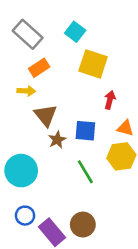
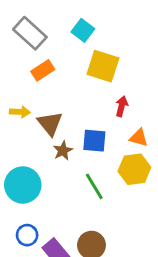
yellow arrow: (26, 91) -> (20, 112), moved

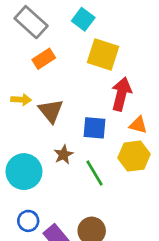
red arrow: (122, 106) -> (121, 94), size x1.6
brown star: (63, 151) -> (63, 155), moved

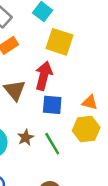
red arrow: (121, 94) -> (44, 76), moved
brown star: (63, 155) -> (26, 138), moved

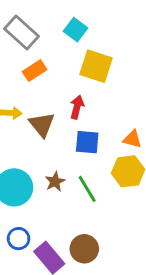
red arrow: (44, 76) -> (77, 107), size x0.7

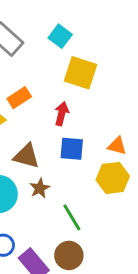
orange rectangle: (35, 71) -> (19, 98), moved
brown triangle: (42, 125) -> (26, 156), moved, turned -36
green line: (87, 189) -> (72, 217), moved

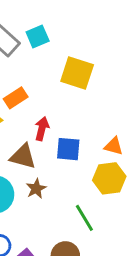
cyan square: (60, 36) -> (38, 36), moved, turned 30
red arrow: (62, 114) -> (42, 129), moved
green line: (72, 217) -> (84, 218), moved

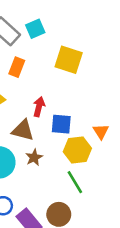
orange rectangle: (16, 98) -> (17, 67), moved, turned -36
orange triangle: (114, 146) -> (101, 131), moved, turned 42
yellow hexagon: (109, 178) -> (77, 150), moved

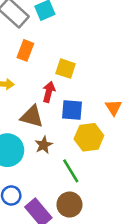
yellow square: (69, 60) -> (66, 69), moved, size x0.7
orange triangle: (101, 131) -> (114, 107), moved
green line: (75, 182) -> (71, 171), moved

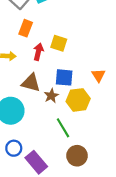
red arrow: (49, 92) -> (38, 52), moved
brown star: (44, 145) -> (51, 96), moved
brown circle: (69, 205) -> (77, 156), moved

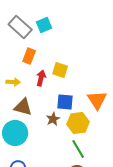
orange triangle: (98, 75) -> (97, 100), size x1.5
brown triangle: (31, 83) -> (23, 107), moved
green line: (63, 128) -> (78, 149), moved

